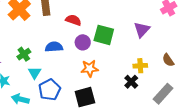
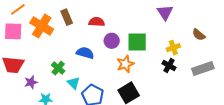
green square: (104, 35) -> (137, 42), moved
blue semicircle: (54, 47) -> (85, 53), turned 36
gray rectangle: (163, 94) -> (203, 68), turned 45

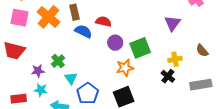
green square: (137, 42) -> (140, 48), turned -30
blue semicircle: (85, 53) -> (83, 31), moved
purple star: (31, 82) -> (38, 71), moved

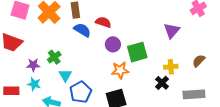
brown semicircle: (202, 51) -> (199, 61), turned 80

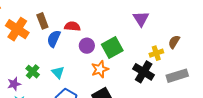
blue semicircle: (82, 30) -> (54, 39), turned -84
yellow cross: (171, 67) -> (156, 53), moved
cyan triangle: (65, 75) -> (58, 72), moved
black cross: (162, 83) -> (144, 72), size x1.5

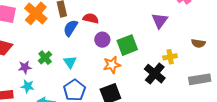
brown semicircle: (174, 42) -> (198, 43), moved, turned -120
gray rectangle: (177, 76) -> (200, 79), moved

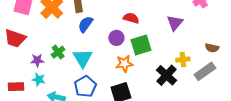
red semicircle: (91, 18) -> (131, 18), moved
cyan triangle: (70, 62) -> (83, 58), size x1.5
gray rectangle: (200, 79) -> (205, 71), moved, turned -30

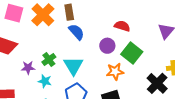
blue semicircle: (85, 24) -> (76, 32), turned 102
green square: (141, 45) -> (132, 53), turned -35
cyan star: (39, 80) -> (45, 81), moved

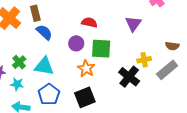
green square: (132, 53) -> (101, 49), turned -30
cyan triangle: (73, 66) -> (44, 66), turned -45
orange star: (115, 72) -> (86, 68), turned -30

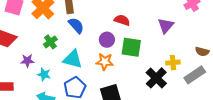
green cross: (19, 62) -> (50, 42), moved
orange star: (86, 68) -> (105, 62), moved, turned -30

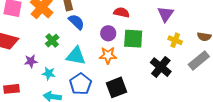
yellow cross: (173, 63) -> (175, 40), moved, turned 32

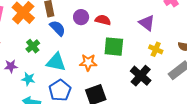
purple triangle: (166, 14) -> (147, 23), turned -30
purple circle: (108, 33) -> (81, 17), moved

